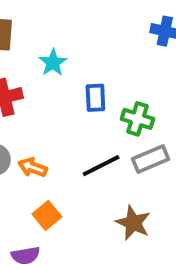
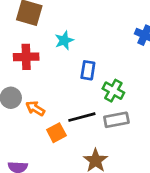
orange square: (47, 215) -> (56, 133), moved

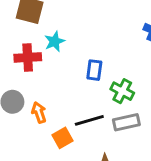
cyan star: (64, 40) -> (55, 41), moved
orange arrow: (35, 108) -> (39, 112), turned 42

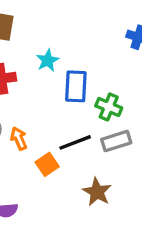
cyan star: (55, 41) -> (48, 60), moved
blue rectangle: (94, 70) -> (76, 86), size x1.4

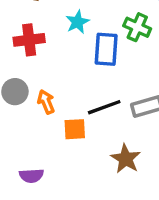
green cross: (109, 107) -> (137, 27), moved
orange square: (47, 164) -> (75, 129), turned 30

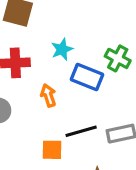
blue rectangle: (106, 49) -> (87, 77), turned -76
orange arrow: (46, 102) -> (48, 95), moved

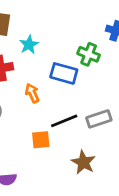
cyan star: (62, 49) -> (29, 45), moved

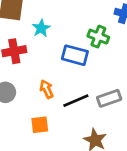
orange arrow: (32, 93) -> (47, 89), moved
orange square: (41, 140) -> (40, 125), moved

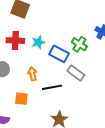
cyan star: (41, 28) -> (38, 42), moved
gray rectangle: (109, 98) -> (76, 73), moved, turned 42

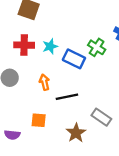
gray rectangle: (76, 73) -> (101, 117), moved
orange square: (21, 99) -> (39, 120), moved

